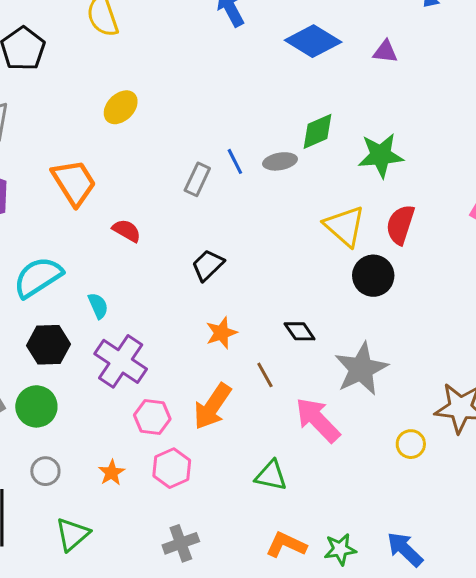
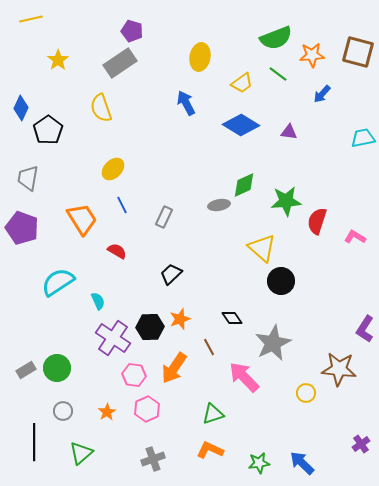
blue line: (235, 161) -> (122, 205), moved
red semicircle: (400, 225) -> (317, 221), moved
black hexagon: (48, 345) -> (150, 327), moved
green triangle: (271, 476) -> (213, 414), turned -30
orange L-shape: (286, 545) -> (210, 450), moved

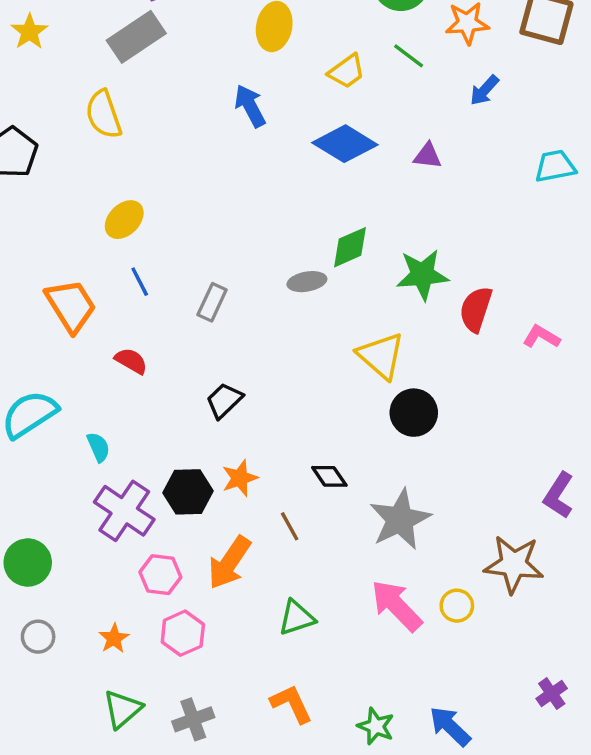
pink arrow: (244, 377) -> (397, 606), moved
green triangle: (213, 414) -> (297, 618), moved
orange L-shape: (210, 450) -> (291, 704), turned 40
green triangle: (81, 453) -> (122, 709), moved
green star: (259, 463) -> (376, 726), turned 30

